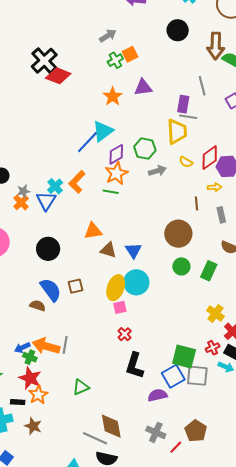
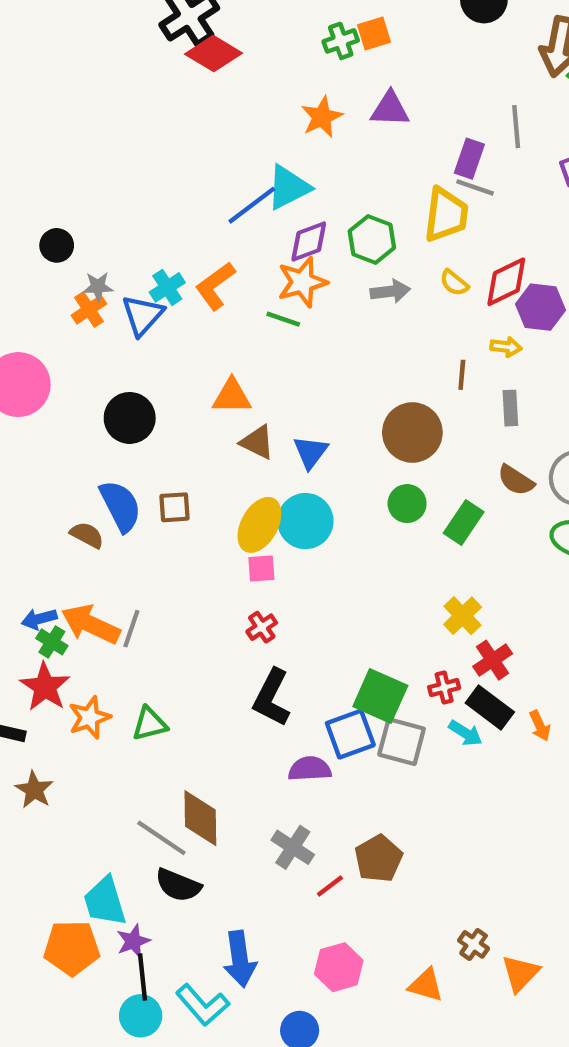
orange star: (38, 395) -> (89, 717), moved

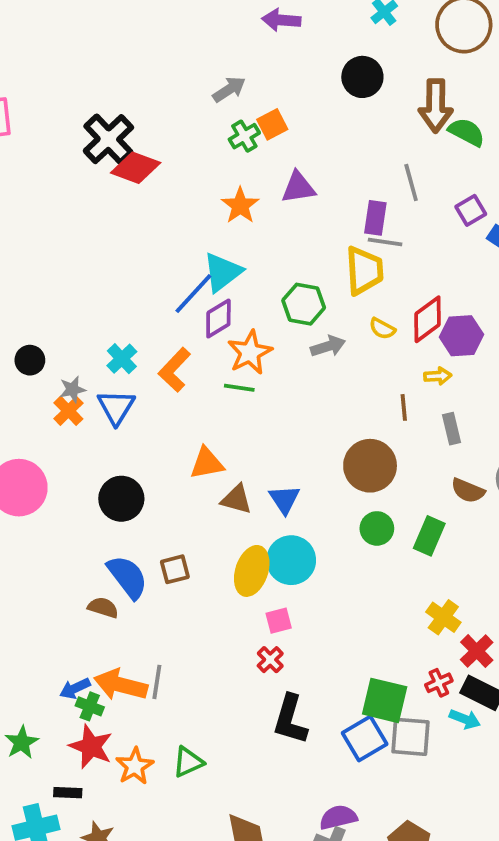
purple diamond: (309, 242) -> (218, 318), moved
cyan cross: (167, 287) -> (122, 359), moved
pink square: (261, 568) -> (279, 621), moved
purple semicircle: (310, 769) -> (338, 817), moved

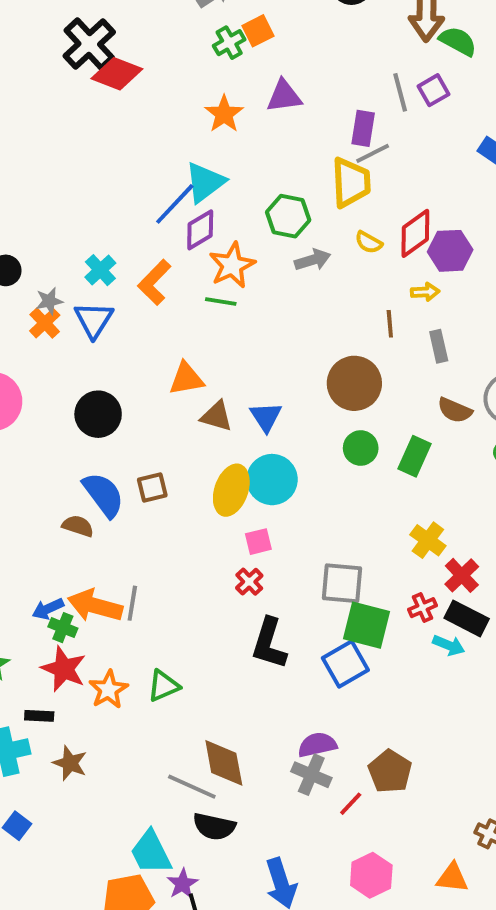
purple square: (471, 210) -> (434, 90), moved
gray line: (385, 242) -> (373, 153), turned -36
gray square: (411, 737) -> (342, 583), moved

